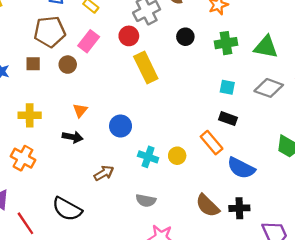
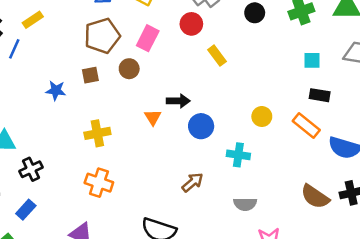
yellow rectangle: (146, 68) -> (217, 56), size x0.6
black arrow: (73, 137) -> (178, 101), moved
yellow circle: (177, 156) -> (262, 116), moved

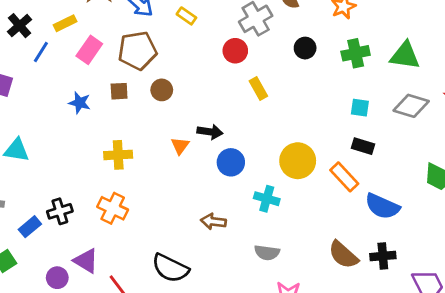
pink rectangle: (148, 38) -> (89, 50), moved
yellow circle: (262, 116) -> (298, 161), size x1.6
black cross: (31, 169) -> (60, 211), moved
brown arrow: (192, 182) -> (213, 222), turned -140

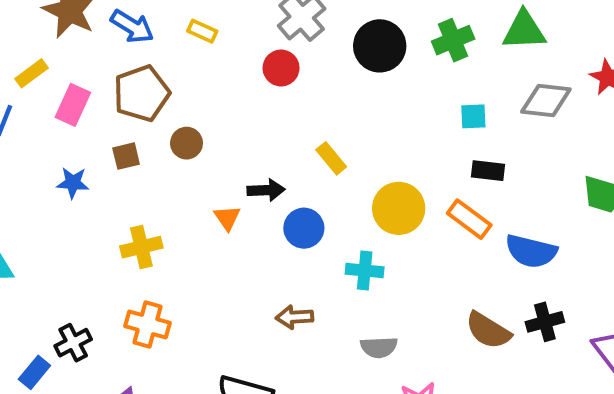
black circle: (305, 48) -> (380, 46), size x1.6
yellow rectangle: (258, 89) -> (331, 158), moved

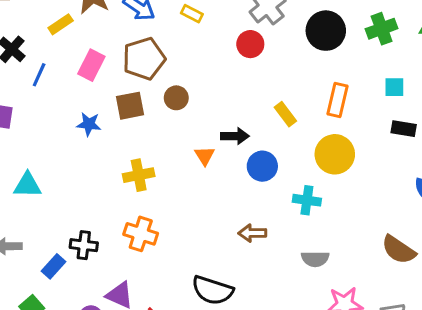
yellow rectangle: (31, 73) -> (61, 24), moved
brown square: (126, 156) -> (130, 106), size x1.4
orange rectangle: (469, 219) -> (338, 100), moved, turned 64
black cross: (73, 343) -> (84, 245), turned 32

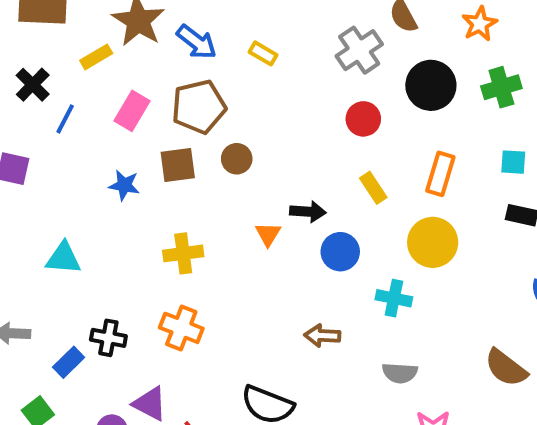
red circle: (250, 44) -> (363, 119), moved
cyan triangle: (27, 185) -> (63, 258), moved

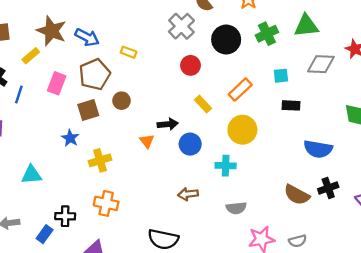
yellow rectangle: (263, 53) -> (129, 52), moved
orange rectangle: (440, 174) -> (240, 90), turned 40
blue star: (124, 185) -> (70, 138), moved, turned 30

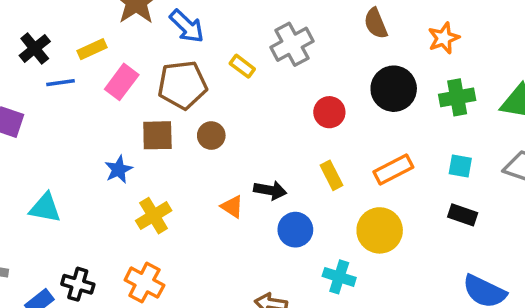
gray cross: (181, 26) -> (292, 44), moved
yellow rectangle: (31, 56) -> (92, 49), moved
blue line: (19, 94) -> (61, 83), turned 48
orange triangle: (147, 141) -> (232, 207), turned -35
yellow cross: (100, 160) -> (154, 216), turned -30

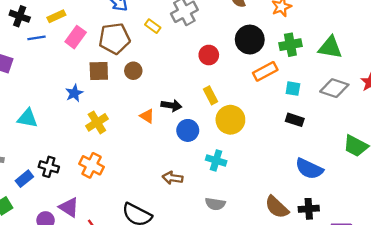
black cross: (35, 48) -> (20, 16), turned -30
orange rectangle: (393, 169) -> (265, 71), moved
yellow circle: (380, 230) -> (230, 120), moved

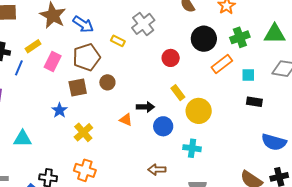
blue line: (36, 38) -> (19, 68), turned -49

